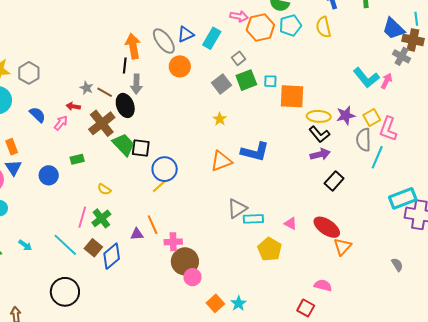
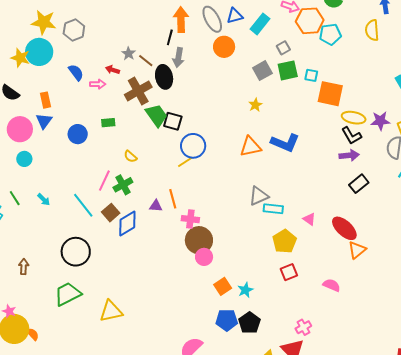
cyan pentagon: (290, 25) -> (330, 34), moved
pink arrow: (61, 123) -> (98, 84), turned 42
red square: (306, 308) -> (289, 272), moved, turned 30

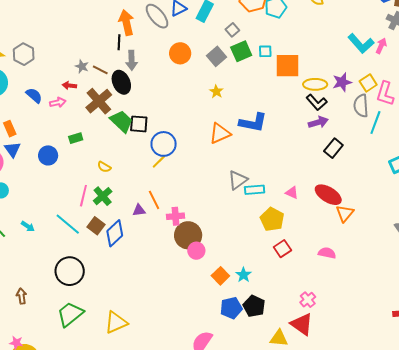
orange circle: (224, 47) -> (180, 53), moved

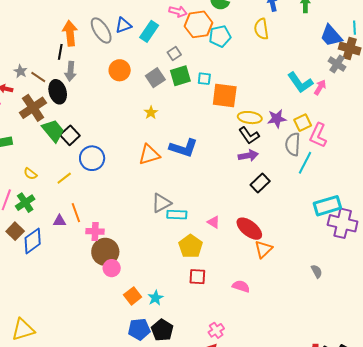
black square: (139, 124) -> (70, 135), turned 36
yellow line: (159, 161) -> (64, 178), moved
red square: (282, 249) -> (197, 277), turned 30

